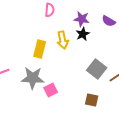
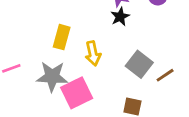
yellow arrow: (63, 40) -> (93, 53), moved
pink square: (51, 90) -> (77, 93), size x1.6

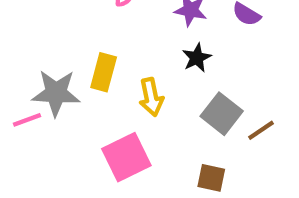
black star: (120, 17) -> (197, 58), moved
gray star: (52, 77) -> (56, 93), moved

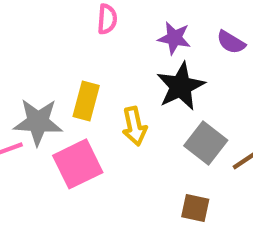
black star: (197, 58) -> (181, 86), size x1.6
pink square: (126, 157) -> (78, 164), moved

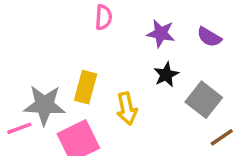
black star: (181, 86) -> (166, 75), size x0.6
gray square: (206, 143) -> (204, 100), moved

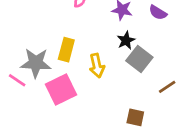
gray square: (204, 100) -> (139, 59), moved
pink line: (19, 128) -> (17, 80), turned 54

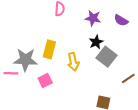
pink line: (17, 80) -> (11, 73), turned -32
pink square: (61, 90) -> (45, 81), size x0.6

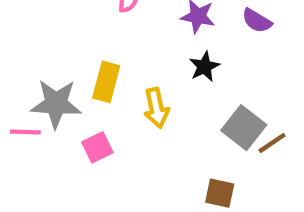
gray square: (106, 57) -> (244, 128), moved

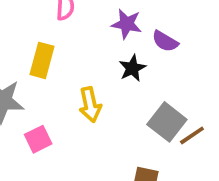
purple semicircle: (257, 21) -> (165, 41), moved
yellow rectangle: (106, 82) -> (42, 60), moved

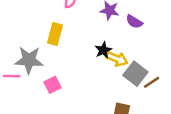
black star: (132, 68) -> (103, 50), moved
yellow arrow: (90, 105) -> (117, 59), moved, turned -55

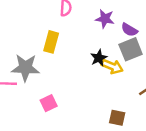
gray square: (135, 74) -> (131, 49), moved, turned 30
pink square: (52, 85) -> (49, 103), moved

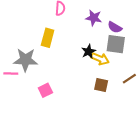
gray square: (131, 49) -> (116, 44), turned 30
brown square: (117, 118) -> (101, 85), moved

